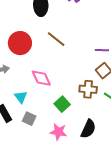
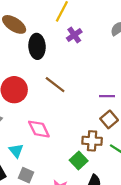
green square: (62, 104) -> (79, 160), moved

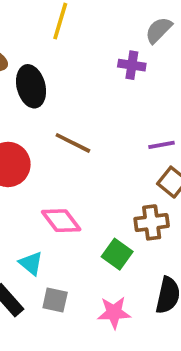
purple cross: (74, 35) -> (132, 65), moved, turned -35
green square: (79, 160) -> (117, 254), moved

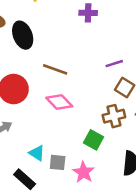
pink diamond: (61, 221) -> (59, 102), moved
gray square: (55, 300) -> (58, 162), moved
pink star: (114, 313) -> (83, 172), moved, turned -30

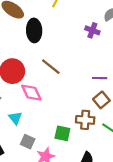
pink diamond: (59, 102) -> (31, 93), moved
green square: (94, 140) -> (62, 133), turned -35
cyan triangle: (37, 153) -> (15, 118), moved

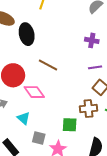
purple cross: (92, 30) -> (92, 40), moved

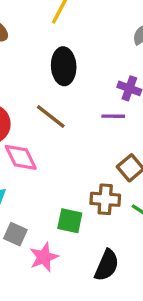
black ellipse: (27, 34) -> (64, 66), moved
purple line: (95, 67) -> (113, 116), moved

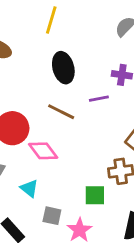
purple line: (113, 116) -> (99, 99), moved

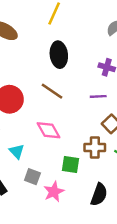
purple line: (99, 99) -> (98, 96), moved
pink diamond: (43, 151) -> (49, 130), moved

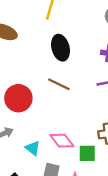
pink diamond: (49, 130) -> (62, 141), moved

